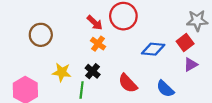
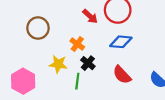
orange cross: (98, 44) -> (77, 44), moved
blue diamond: (153, 49) -> (121, 42), moved

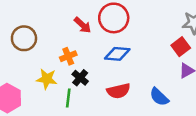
orange cross: (77, 44) -> (68, 56), turned 32
red semicircle: (122, 75) -> (118, 91), turned -60

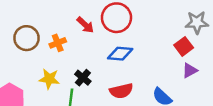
orange cross: (68, 56) -> (58, 43), moved

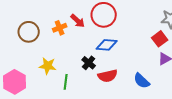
orange cross: (58, 43) -> (60, 28), moved
black cross: (83, 78) -> (89, 63), moved

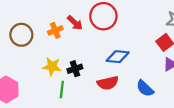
blue diamond: (107, 45) -> (118, 57), moved
black cross: (89, 63) -> (75, 69), moved, turned 32
yellow star: (48, 66) -> (52, 67), moved

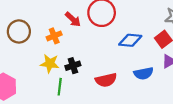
orange cross: (55, 30) -> (54, 36), moved
blue diamond: (118, 57) -> (130, 40), moved
blue semicircle: (145, 88) -> (143, 73), moved, turned -54

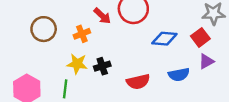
green line: (60, 87) -> (65, 89), moved

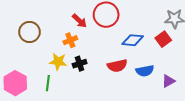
orange cross: (82, 34) -> (70, 40), moved
purple triangle: (206, 61) -> (168, 81), moved
red semicircle: (138, 82) -> (117, 66), moved

